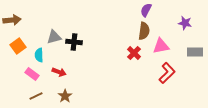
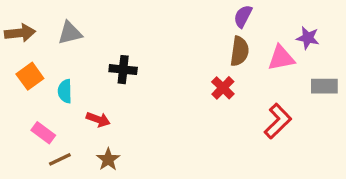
gray triangle: (54, 37) -> (70, 33), moved
pink triangle: (161, 46) -> (281, 58), moved
pink rectangle: (32, 74) -> (43, 133), moved

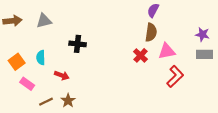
purple star: (308, 38) -> (202, 34), moved
pink triangle: (281, 58) -> (167, 51), moved
orange square: (30, 76) -> (17, 62), moved
brown line: (60, 159) -> (46, 102), moved

